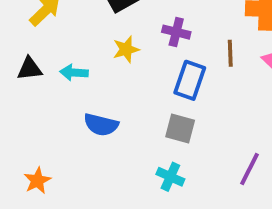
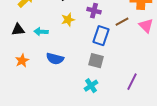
brown line: (230, 53) -> (122, 22), turned 64
cyan cross: (170, 177) -> (91, 86), turned 32
orange star: (37, 181) -> (22, 61), moved

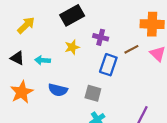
black triangle: (18, 30) -> (17, 58), turned 32
orange star: (22, 61) -> (22, 92), size x1.5
gray square: (96, 61) -> (93, 93), moved

